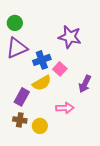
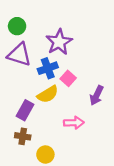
purple star: (70, 37) -> (59, 42), moved, turned 30
purple triangle: (17, 48) -> (19, 55), turned 40
yellow circle: (40, 126) -> (45, 154), moved

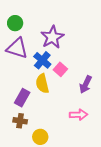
blue cross: (48, 68) -> (42, 60), turned -30
yellow semicircle: (48, 94) -> (42, 84), turned 108
pink arrow: (74, 123) -> (79, 115), moved

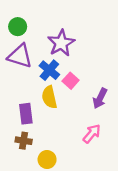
purple rectangle: (22, 98) -> (26, 114), turned -36
pink arrow: (79, 115) -> (92, 134), turned -48

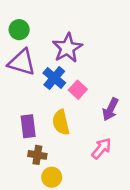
yellow semicircle: (49, 97) -> (61, 122), moved
brown cross: (24, 141) -> (37, 155), moved

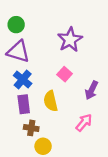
purple star: (67, 48) -> (70, 40), moved
blue cross: (54, 78) -> (23, 80), moved

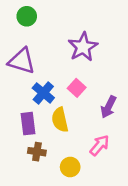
green circle: (16, 25) -> (27, 16), moved
blue cross: (23, 80) -> (43, 93), moved
yellow circle: (43, 146) -> (70, 167), moved

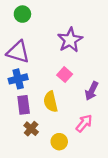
blue cross: (43, 93) -> (18, 79), moved, turned 36
brown cross: (37, 152) -> (31, 129), turned 32

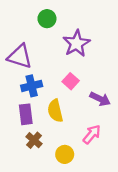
green circle: (22, 14) -> (47, 19), moved
blue cross: (18, 79) -> (32, 86), moved
purple arrow: (92, 91) -> (100, 99), turned -90

